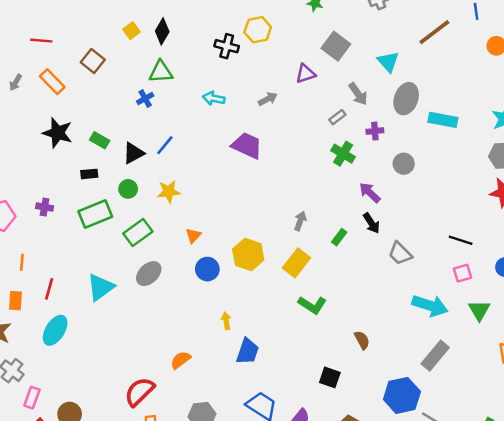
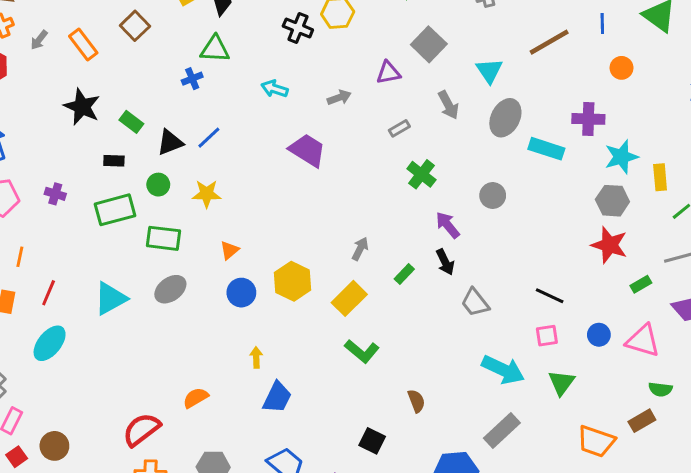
gray rectangle: (337, 117) -> (399, 128), moved
purple cross: (375, 131) -> (588, 119), moved, size x1.5
green rectangle: (138, 232) -> (163, 238), turned 36

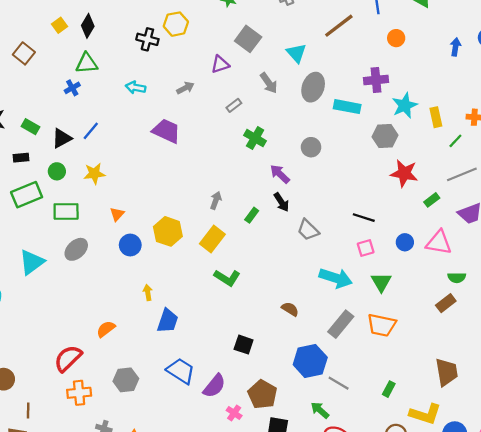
gray hexagon: (612, 201) -> (385, 136), moved
brown semicircle: (416, 401) -> (290, 309), moved, turned -30
orange trapezoid: (596, 441) -> (382, 325), moved

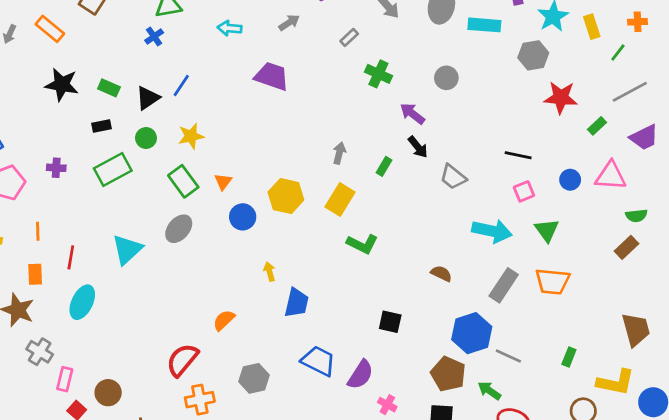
green rectangle: (66, 212) -> (183, 181), moved, turned 60
brown pentagon: (262, 394) -> (448, 374), moved

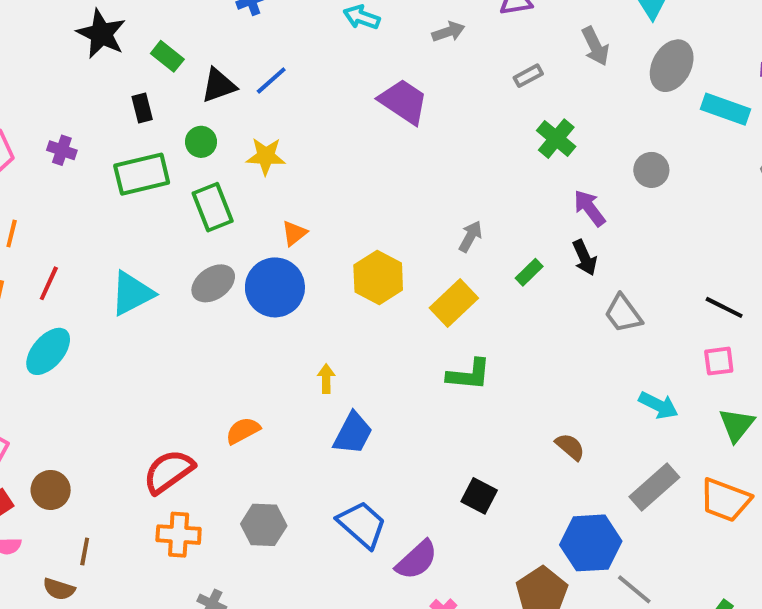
black rectangle: (101, 126) -> (142, 108), turned 72
green rectangle: (183, 181) -> (213, 207), moved
blue circle: (243, 217) -> (275, 287), moved, size x1.5
cyan arrow: (492, 231) -> (658, 405), size x0.7
green L-shape: (362, 244) -> (469, 375), turned -36

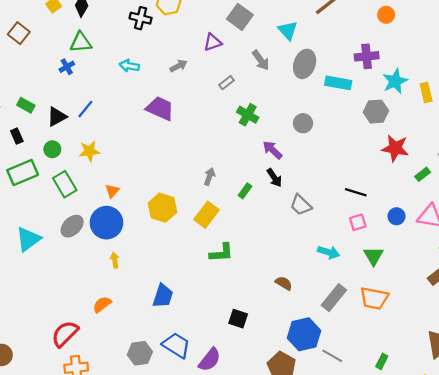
yellow arrow: (326, 379) -> (115, 260), moved
gray hexagon: (264, 525) -> (140, 353), moved

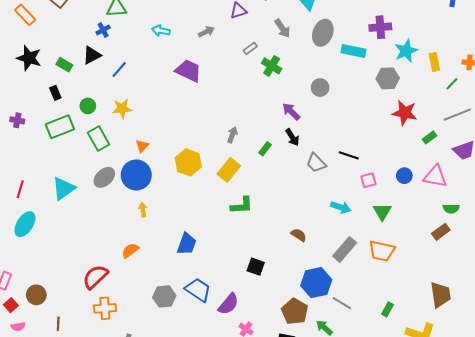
green cross: (248, 115) -> (272, 66), moved
black triangle: (57, 117) -> (92, 55), moved
black line: (356, 192) -> (349, 155), moved

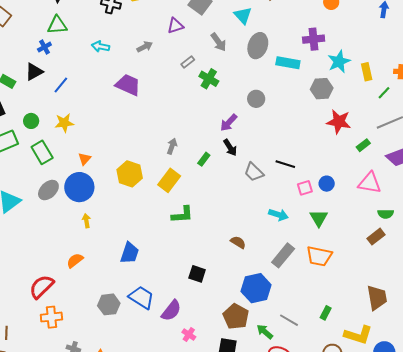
purple arrow: (291, 111) -> (229, 123), turned -90
blue circle: (404, 176) -> (327, 184), moved
gray line: (342, 303) -> (289, 320), moved

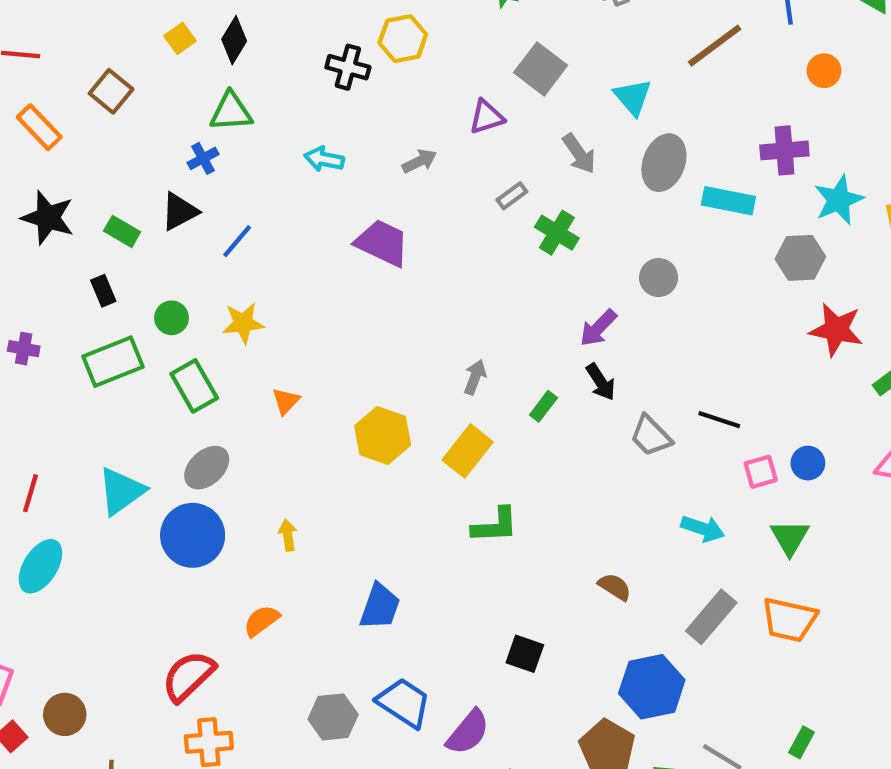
blue circle: (79, 187) -> (193, 535), moved

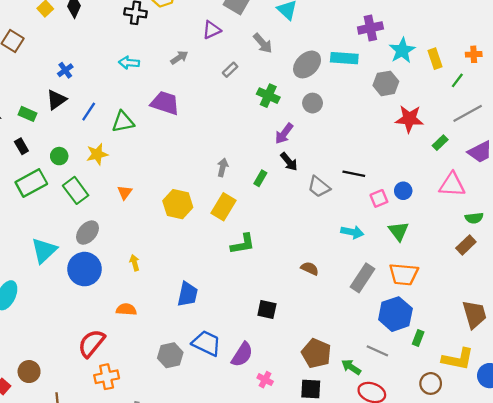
green triangle: (231, 112) -> (123, 122), moved
gray ellipse: (664, 163) -> (307, 64), moved, turned 32
green cross: (557, 233) -> (268, 96), moved
orange semicircle: (262, 621) -> (126, 309), turned 48
blue hexagon: (652, 687) -> (395, 314), moved

